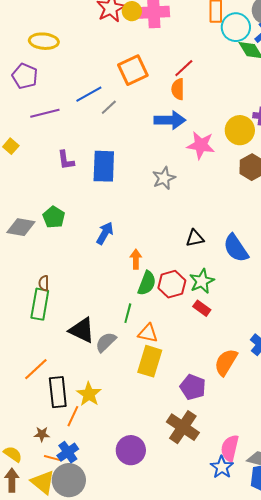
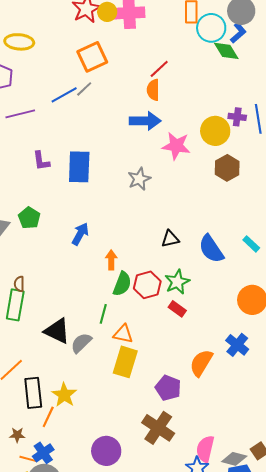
orange square: (133, 70) -> (92, 57), moved
gray line: (109, 107) -> (84, 89), moved

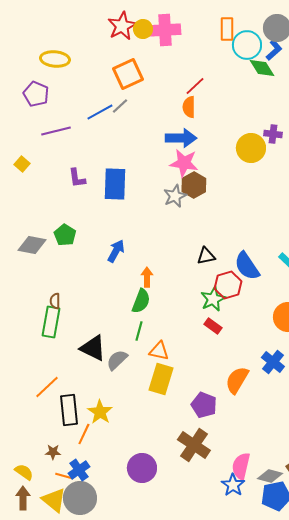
pink star: (176, 146) -> (184, 163), moved
brown hexagon: (227, 168) -> (194, 185), moved
green semicircle: (122, 284) -> (141, 301), moved
red hexagon: (147, 285) -> (228, 285), moved

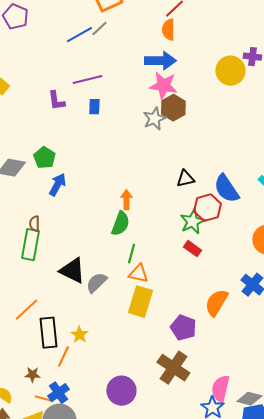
purple line: (56, 131) -> (87, 80), moved
blue rectangle: (115, 184) -> (94, 107), size x0.5
blue arrow: (116, 251) -> (57, 185), moved
green line: (139, 331) -> (131, 254), moved
yellow star: (100, 412) -> (79, 335), size x0.7

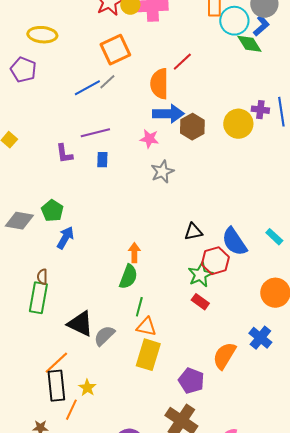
orange semicircle: (168, 30) -> (159, 84), moved, size x1.4
pink star: (163, 86) -> (149, 139), moved, size x0.7
brown hexagon: (173, 108) -> (192, 127), moved
orange line: (26, 310) -> (56, 363), moved

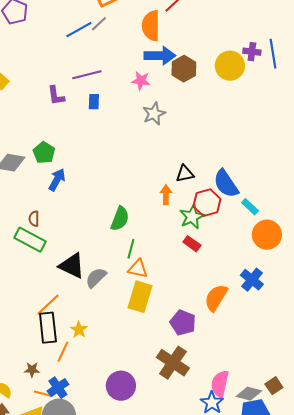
cyan rectangle: (274, 237) -> (250, 207), moved
orange arrow: (134, 253) -> (166, 195), moved
green rectangle: (38, 298) -> (30, 240), turned -72

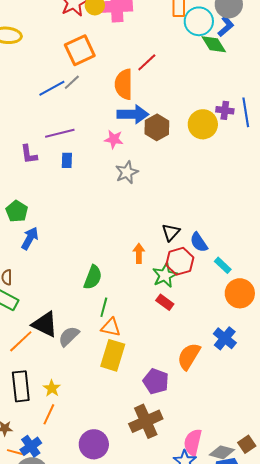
black triangle: (185, 174) -> (171, 232), moved, turned -36
blue semicircle: (226, 184) -> (199, 242), size x0.7
orange line: (48, 305) -> (21, 341), moved
orange line: (63, 352) -> (49, 414), moved
brown cross: (173, 363) -> (146, 421), turned 32

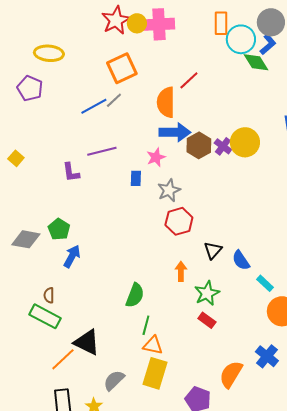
purple cross: (225, 110) -> (223, 146), moved, turned 30
pink star: (114, 139) -> (156, 157), turned -30
blue rectangle: (67, 160) -> (136, 178), moved
red hexagon: (180, 261) -> (179, 221), moved
gray semicircle: (69, 336) -> (114, 380), moved

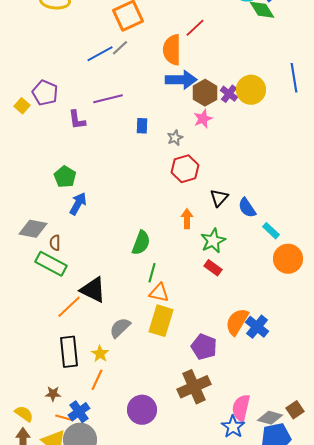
purple pentagon: (30, 88) -> (45, 93), moved
pink star: (156, 157) -> (203, 119), moved
gray star: (169, 190) -> (175, 138), size x0.7
gray diamond: (26, 239) -> (33, 229), moved
blue cross: (267, 356) -> (257, 327), moved

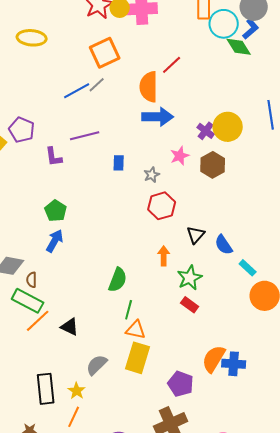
brown hexagon: (205, 93) -> (213, 165), moved
green pentagon: (65, 177) -> (56, 211), moved
black triangle: (93, 290) -> (70, 327), size x0.7
orange line: (69, 307) -> (38, 321), moved
blue cross: (257, 327) -> (234, 364), turned -35

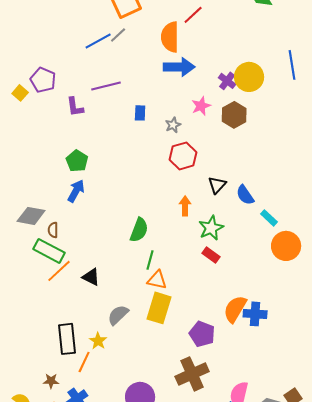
orange line: (74, 417) -> (84, 362), moved

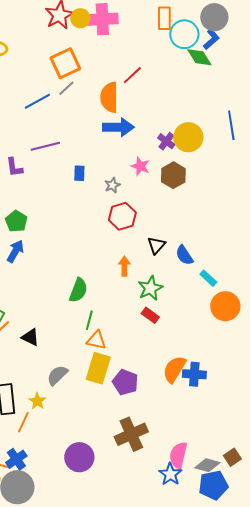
gray line: (118, 35) -> (66, 88), moved
pink star: (201, 106) -> (140, 166), turned -30
purple pentagon: (202, 334) -> (125, 382), moved

